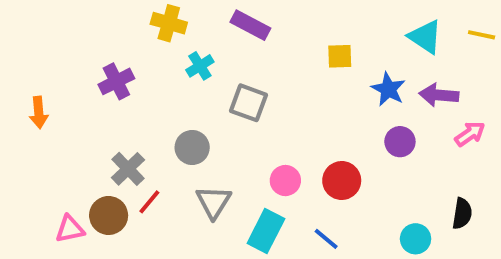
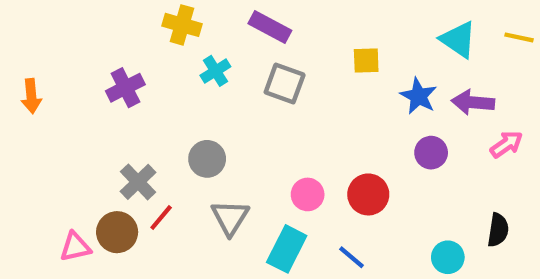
gray square: (248, 103) -> (285, 84), moved
orange arrow: (39, 113) -> (31, 96), moved

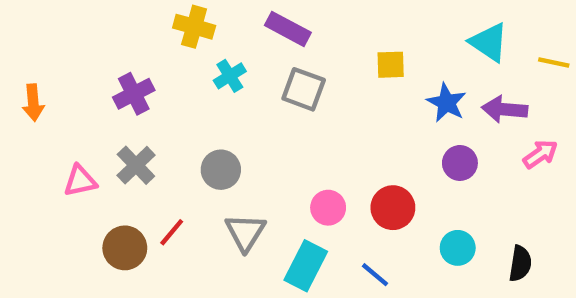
yellow line: (519, 37) -> (554, 62), moved
gray cross: (138, 182) -> (136, 165), moved
black semicircle: (498, 230) -> (520, 264), moved
pink triangle: (75, 247) -> (80, 181), moved
cyan circle: (448, 257) -> (458, 248), moved

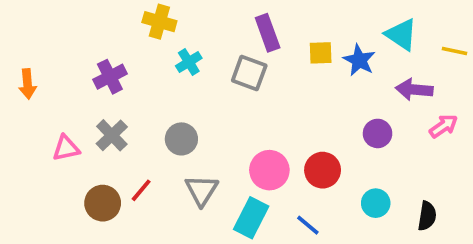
purple rectangle: (288, 29) -> (268, 33), moved, turned 42
blue star: (447, 103) -> (359, 60), moved
pink circle: (328, 208) -> (269, 170), size x1.4

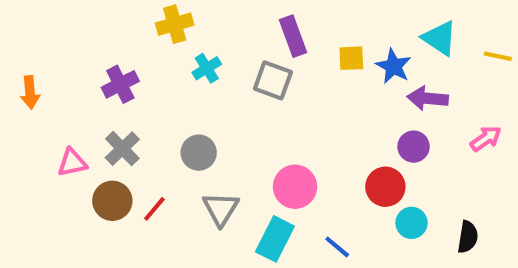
yellow cross: (159, 22) -> (175, 24), turned -32
purple arrow: (414, 89) -> (428, 98), moved
red circle: (323, 170) -> (385, 187), moved
brown circle: (103, 203) -> (112, 201), moved

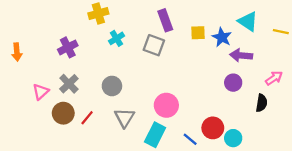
pink triangle: (72, 163) -> (41, 92), turned -30
red circle: (385, 187) -> (213, 128), moved
cyan circle: (412, 223) -> (233, 138), moved
black semicircle: (468, 237) -> (262, 103), moved

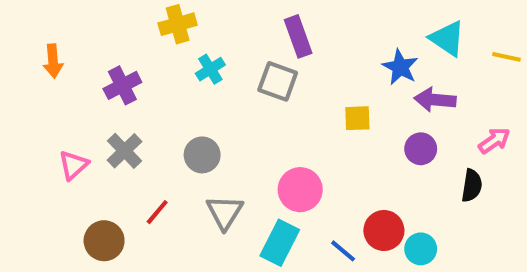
yellow square: (198, 33) -> (357, 118), moved
orange arrow: (17, 52) -> (53, 61), moved
brown circle: (63, 113) -> (104, 241), moved

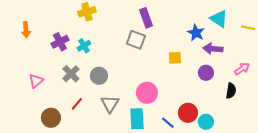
cyan cross: (210, 69) -> (84, 46), moved
gray cross: (125, 151) -> (71, 74), moved
cyan rectangle: (280, 243) -> (137, 119), turned -30

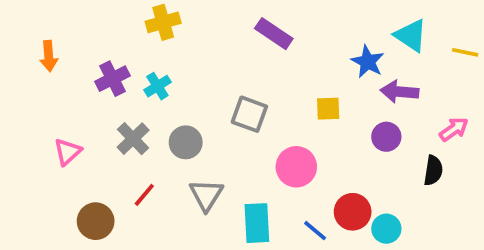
purple rectangle: (146, 18) -> (274, 34), turned -36
gray square: (136, 40) -> (249, 114), moved
pink circle: (147, 93) -> (296, 167), moved

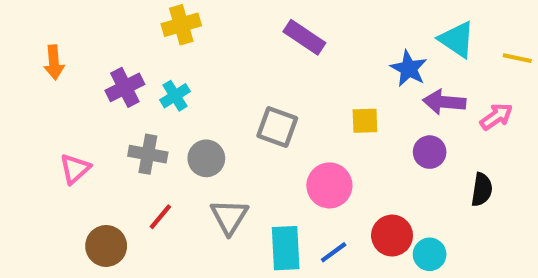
pink arrow: (454, 129) -> (496, 117), moved
gray cross: (133, 139) -> (148, 154), turned -36
blue line: (315, 231) -> (334, 252), moved, turned -76

